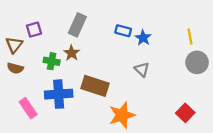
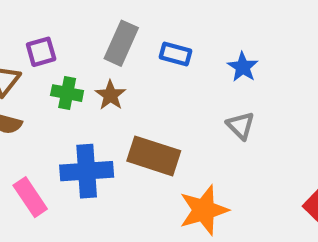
blue rectangle: (123, 31) -> (176, 54), moved
green cross: (52, 61) -> (67, 93), moved

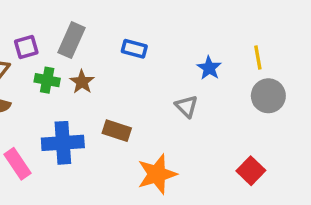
gray rectangle: (121, 43) -> (72, 40), moved
blue star: (243, 67) -> (209, 68), moved
brown rectangle: (154, 156) -> (117, 131), size x0.7

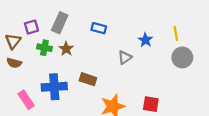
gray triangle: (186, 106) -> (125, 57), moved, turned 40
red square: (251, 171) -> (151, 104), moved, turned -35

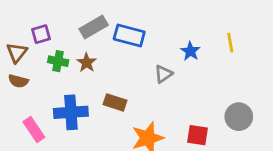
gray rectangle: (60, 23) -> (94, 27), moved, turned 36
blue rectangle: (99, 28) -> (129, 36), size x1.5
gray circle: (182, 57) -> (239, 117), moved

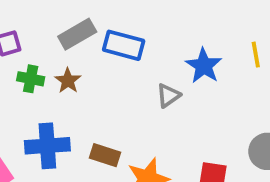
blue star: (190, 51) -> (204, 66), size x1.4
brown rectangle: (115, 102) -> (105, 155), moved

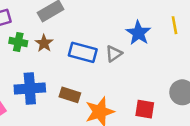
blue rectangle: (124, 45) -> (83, 52), moved

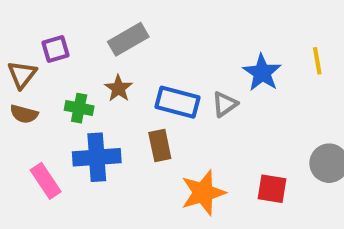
green cross: (18, 42) -> (79, 108), moved
brown rectangle: (70, 95) -> (160, 145), moved, turned 60

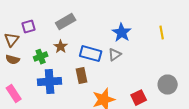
blue star: (262, 73) -> (122, 33), moved
green cross: (79, 108) -> (41, 57), turned -32
pink rectangle: (46, 181) -> (14, 94), moved
red square: (272, 189) -> (139, 98), turned -35

